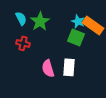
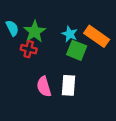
cyan star: (78, 21) -> (70, 34), moved
red cross: (23, 43) -> (29, 49), moved

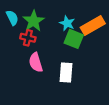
orange rectangle: (97, 36) -> (93, 25), turned -65
pink semicircle: (44, 87) -> (36, 62), moved

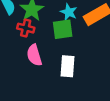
green square: (74, 39) -> (63, 29), moved, turned -30

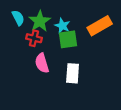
cyan star: (69, 12) -> (62, 26), moved

